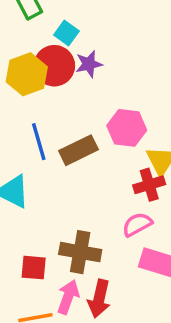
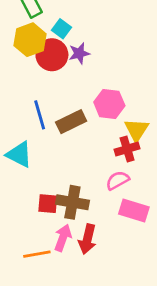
yellow hexagon: (27, 74) -> (30, 40), moved
red square: (34, 268) -> (48, 204), moved

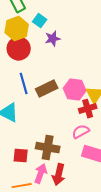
red circle: (52, 55) -> (19, 49), moved
pink hexagon: (109, 104) -> (75, 90), moved
red square: (48, 204) -> (21, 156), moved

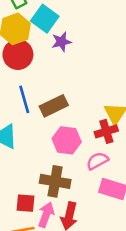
cyan square: (40, 21) -> (45, 19), size x1.5
pink hexagon: (75, 90) -> (67, 140), moved
red square: (21, 156) -> (26, 203), moved

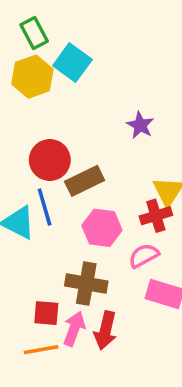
purple star: (61, 42) -> (140, 125), moved, turned -30
red circle: (18, 55) -> (50, 160), moved
blue line: (24, 99) -> (45, 207), moved

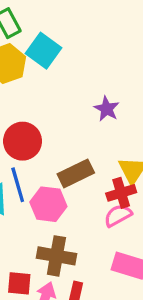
brown rectangle: (85, 181) -> (76, 173), moved
pink hexagon: (102, 228) -> (48, 204), moved
pink semicircle: (144, 256) -> (118, 215), moved

